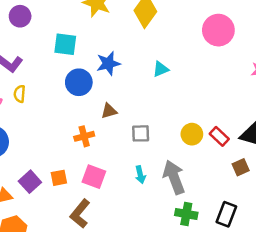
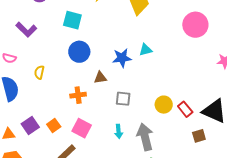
blue star: (108, 63) -> (122, 58), moved
yellow semicircle: (20, 94) -> (39, 72), moved
orange square: (59, 178) -> (54, 125), turned -32

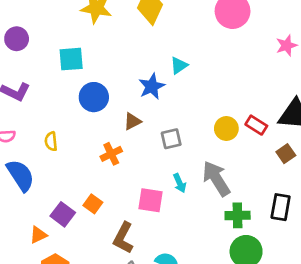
pink square: (82, 128) -> (151, 200), moved

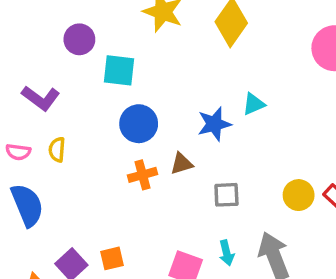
purple circle: (17, 39) -> (79, 39), moved
yellow semicircle: (51, 141) -> (57, 150), moved
orange cross: (111, 154) -> (142, 175), moved
orange square: (93, 204) -> (112, 258), turned 30

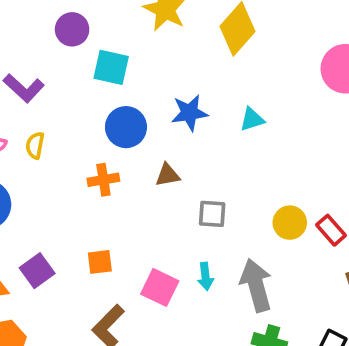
blue star: (214, 124) -> (189, 113), moved
orange cross: (142, 175) -> (103, 180), moved
orange square: (112, 258) -> (100, 262), moved

